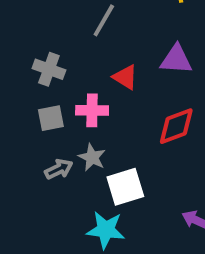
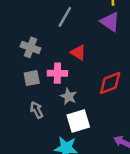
purple triangle: (176, 59) -> (110, 22), moved, turned 30
gray star: (92, 157) -> (68, 96), moved
gray arrow: (59, 169) -> (37, 110), turned -91

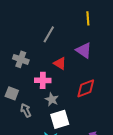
purple triangle: (110, 22) -> (84, 50), moved
gray square: (32, 78) -> (12, 93), moved, turned 32

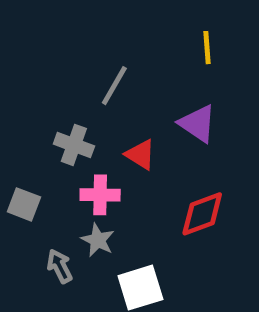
gray cross: (21, 59) -> (74, 145), moved
gray square: (12, 93) -> (24, 204), moved
gray star: (52, 99) -> (98, 240), moved

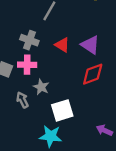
purple triangle: (197, 124) -> (90, 45), moved
pink cross: (100, 195) -> (27, 65), moved

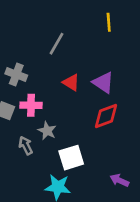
gray cross: (29, 40) -> (16, 74), moved

